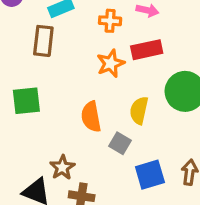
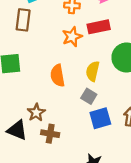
gray square: (120, 143) -> (89, 96), moved

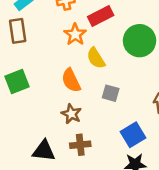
yellow semicircle: (93, 71) -> (96, 58), moved, turned -30
brown star: (36, 113) -> (71, 114), moved
blue square: (100, 118) -> (133, 135), moved

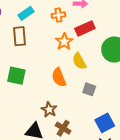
green square: (17, 81) -> (16, 76), turned 30
brown star: (71, 114) -> (49, 110), moved
brown cross: (80, 145) -> (63, 128), turned 35

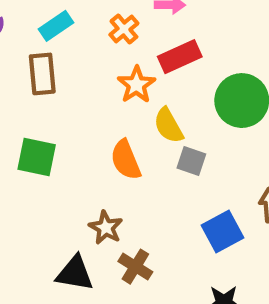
orange cross: (58, 15) -> (124, 29), turned -32
gray square: (89, 89) -> (191, 161), moved
blue square: (105, 123) -> (222, 232), moved

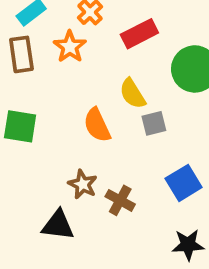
orange star: (136, 85) -> (70, 47), moved
gray square: (191, 161) -> (154, 123), turned -30
brown cross: (135, 267) -> (120, 200), moved

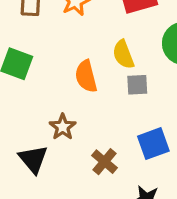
brown cross: (120, 200) -> (105, 162), moved
black triangle: (58, 225) -> (33, 159), turned 32

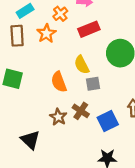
brown star: (63, 127) -> (58, 117), moved
brown cross: (105, 162) -> (81, 111), moved

